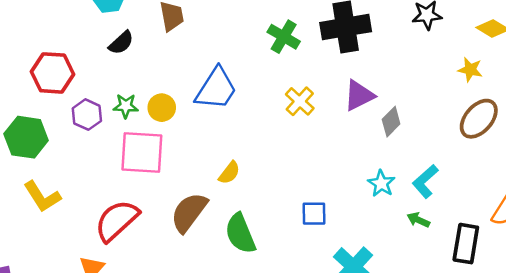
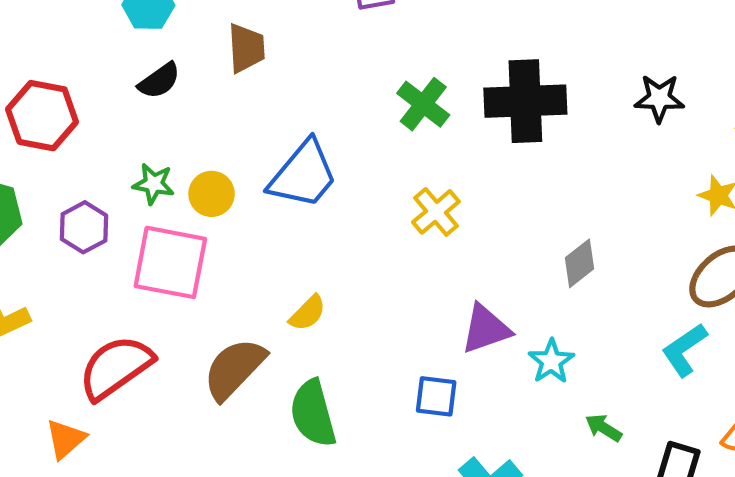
purple triangle: (359, 96) -> (486, 329), moved
purple hexagon: (87, 115) -> (84, 227), moved
cyan L-shape: (425, 181) -> (684, 350), moved

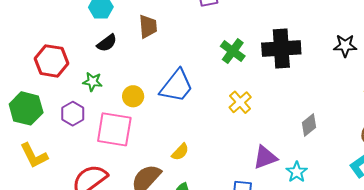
green star: (154, 184) -> (92, 82), moved

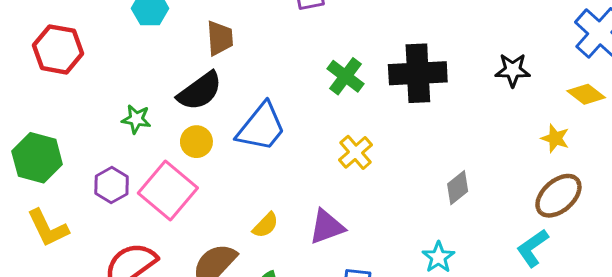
black semicircle: (107, 43) -> (200, 91), moved, size x1.5
red hexagon: (52, 61) -> (58, 49), moved
purple hexagon: (73, 114) -> (112, 185), moved
pink square: (114, 129) -> (168, 191), turned 30
purple triangle: (265, 157) -> (327, 227), moved

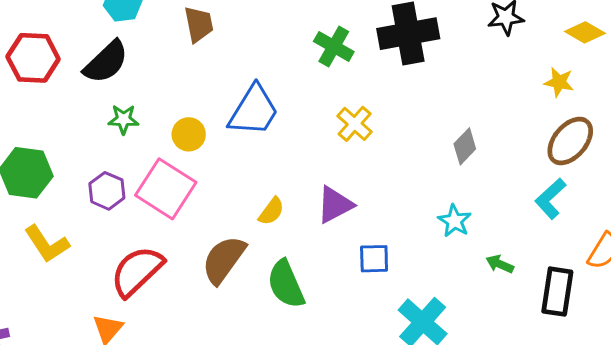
black semicircle: (200, 91) -> (106, 62), moved

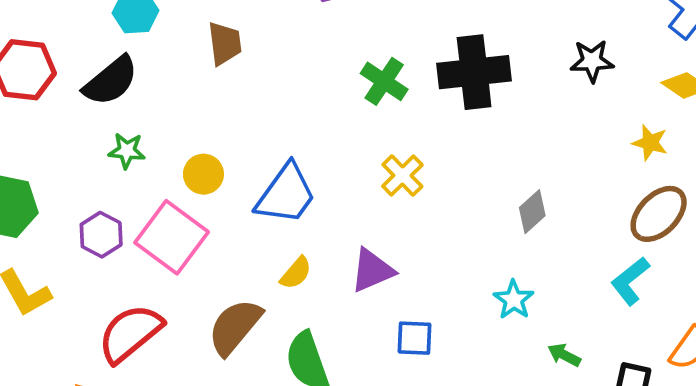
blue trapezoid: (254, 111) -> (286, 194), moved

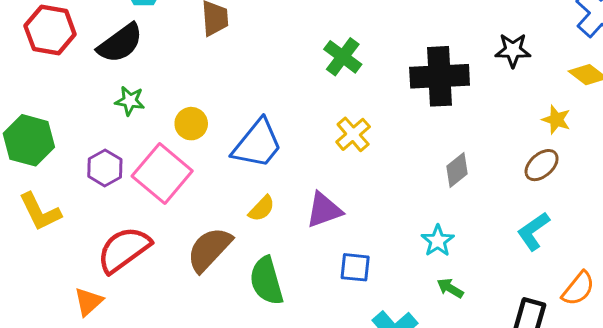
black cross: (474, 72) -> (440, 76), moved
brown ellipse: (659, 214) -> (542, 165), moved, size x0.7
green arrow: (564, 355) -> (450, 288), moved

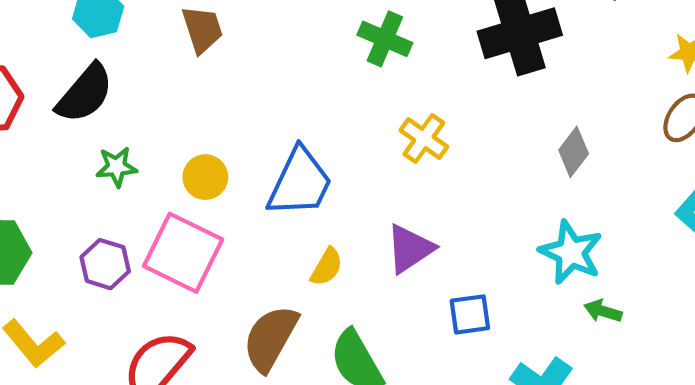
cyan star: (438, 241) -> (571, 252), size x1.4

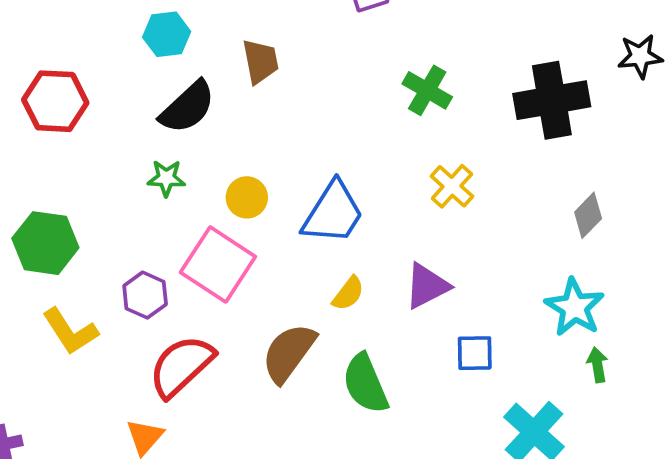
black semicircle: (85, 93) -> (188, 107), moved
purple hexagon: (105, 264) -> (145, 295), moved
green arrow: (603, 311) -> (597, 365), turned 56

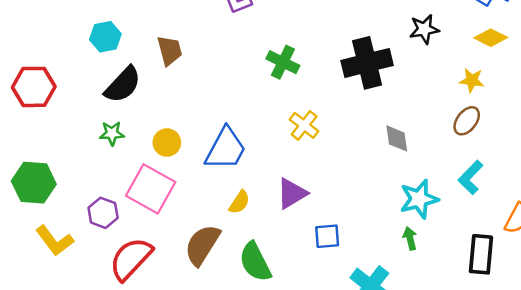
gray diamond: (588, 215) -> (397, 138), turned -48
cyan star: (574, 307) -> (419, 199), moved, turned 30

